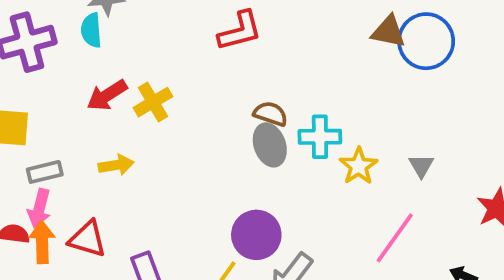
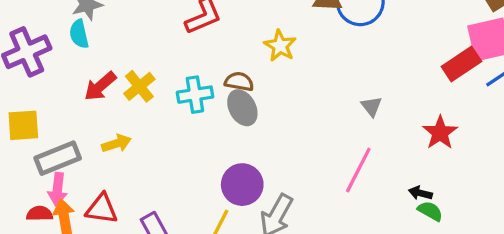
cyan cross: (320, 137) -> (195, 95), moved
yellow star: (359, 166) -> (280, 46), moved
gray rectangle: (45, 172) -> (58, 158), size x1.5

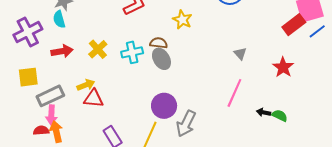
red arrow: (100, 86) -> (62, 51), moved, turned -145
black arrow: (420, 193) -> (264, 112), moved
red triangle: (102, 209) -> (94, 99), moved

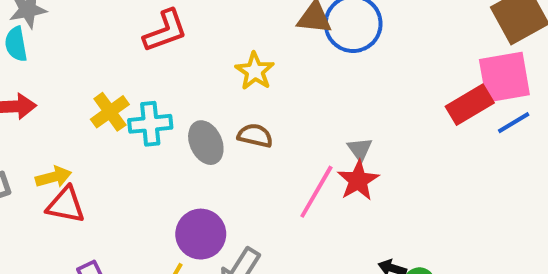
brown semicircle: (159, 43) -> (255, 136), moved
yellow cross: (98, 49) -> (110, 112), moved
red star: (283, 67) -> (358, 180), moved
pink line: (234, 93) -> (316, 192), moved

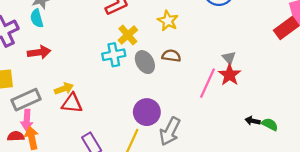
yellow cross: (110, 112) -> (128, 35), moved

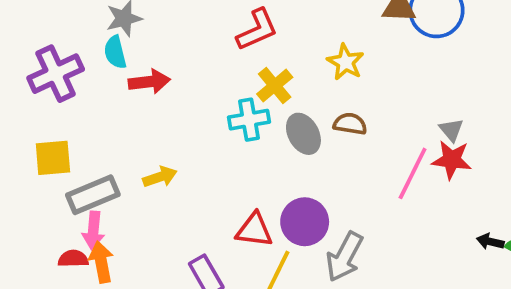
red arrow: (39, 52) -> (149, 82), moved
red star: (230, 75) -> (452, 160), turned -30
red triangle: (72, 103) -> (254, 230), moved

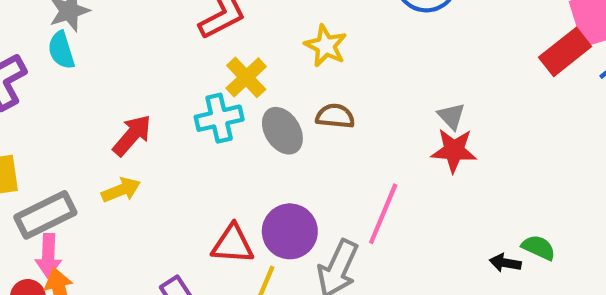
red arrow: (149, 82) -> (132, 135), moved, turned -39
pink line: (413, 173) -> (383, 214), moved
black arrow: (490, 242) -> (505, 263), moved

